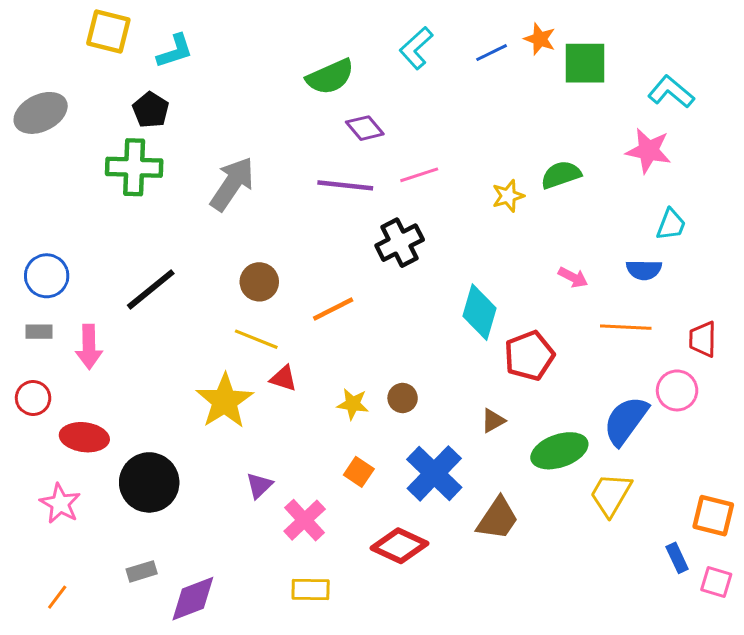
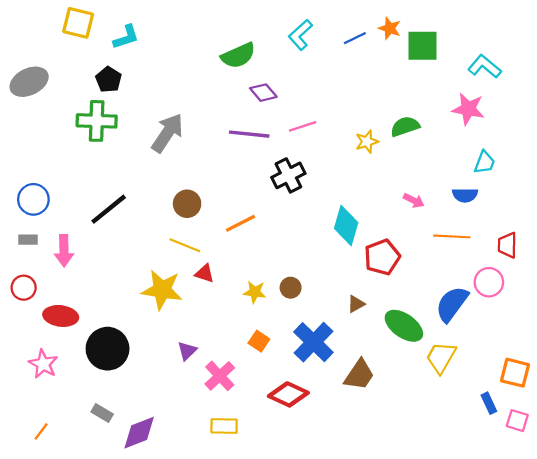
yellow star: (225, 401) -> (162, 290), turned -30
green ellipse: (559, 451) -> (404, 326), turned 54
gray rectangle: (142, 571) -> (102, 413), turned 48

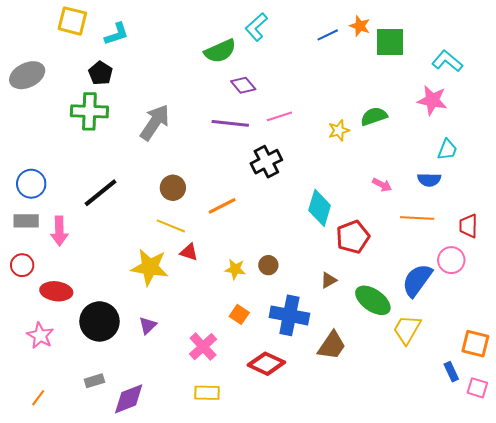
cyan L-shape: (300, 35) -> (256, 27), moved
gray rectangle: (28, 240) -> (26, 221), size x1.4
blue cross: (313, 342) -> (289, 315), turned -33
purple triangle: (187, 351) -> (148, 325), moved
gray rectangle: (102, 413) -> (94, 381), turned -48

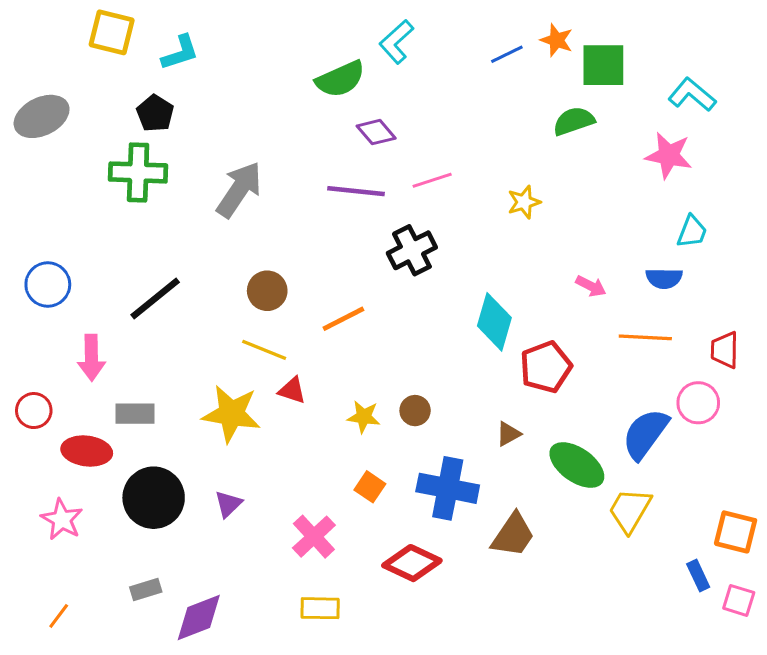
green semicircle: (374, 116) -> (574, 121), moved
gray rectangle: (26, 221) -> (135, 414), moved

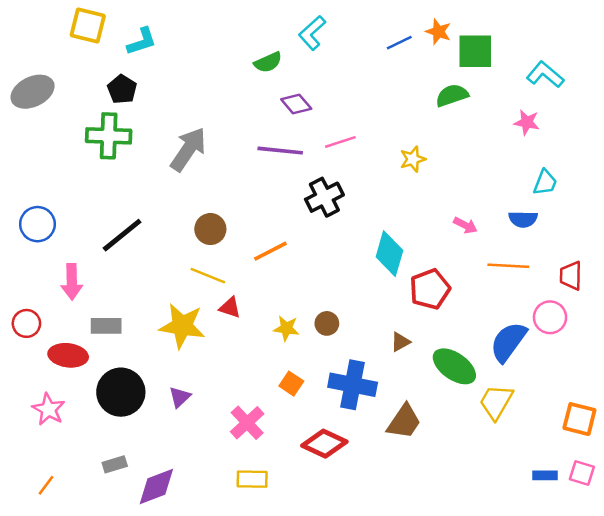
green semicircle: (340, 79) -> (268, 62), size x0.7
pink star: (669, 155) -> (527, 122), size x0.7
blue rectangle: (698, 575) -> (545, 475), moved, turned -65

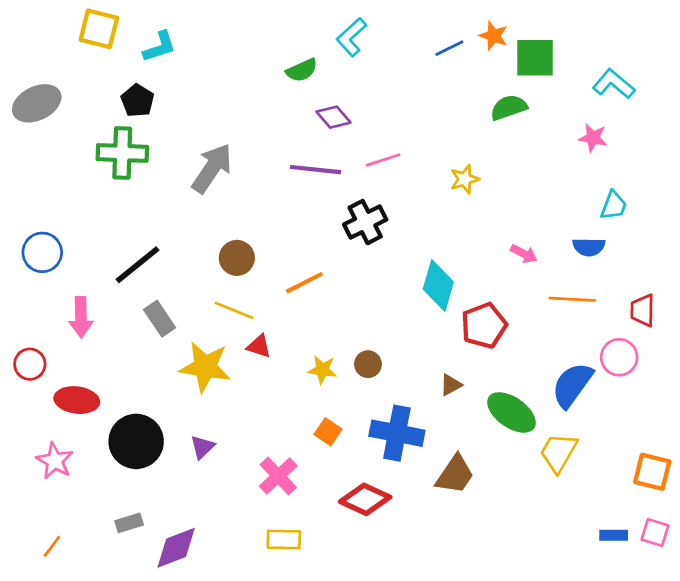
gray rectangle: (106, 326) -> (160, 319), moved, turned 56

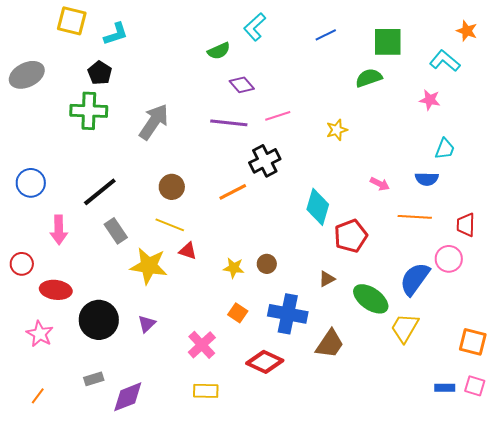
orange star: (494, 36) -> (467, 31), moved
orange line: (304, 283) -> (233, 192), moved

